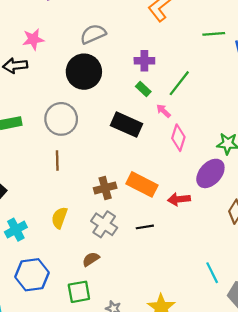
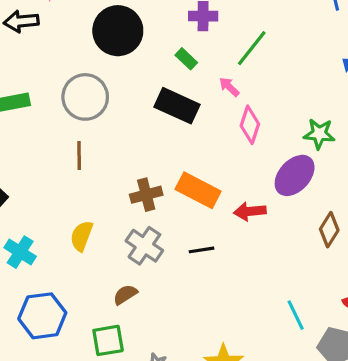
green rectangle: (143, 89) -> (186, 59), moved
cyan cross: (16, 230) -> (20, 252), turned -30

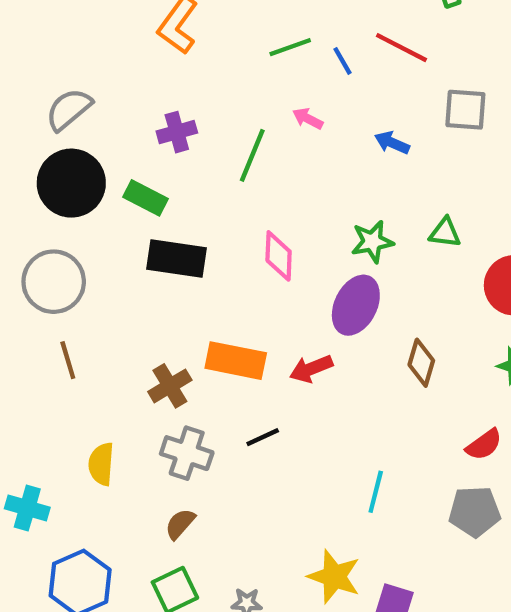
green rectangle: (186, 59) -> (145, 198), moved, size x1.4
pink arrow: (229, 87) -> (308, 119), moved
cyan line: (296, 315) -> (376, 492), moved, turned 56

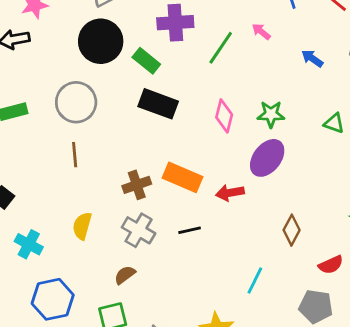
purple cross: (177, 132) -> (175, 23), size x1.4
green star: (372, 242) -> (271, 114), moved
brown diamond: (421, 363) -> (292, 230), moved

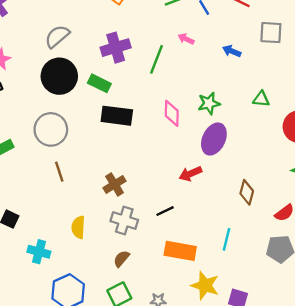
orange rectangle: (183, 177) -> (180, 251), moved

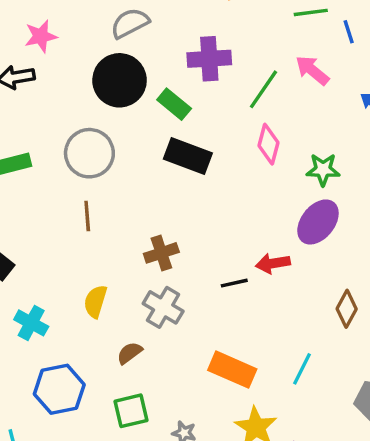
pink arrow: (186, 39) -> (312, 70), size x1.5
pink diamond: (172, 113) -> (268, 144), moved
black line: (165, 211) -> (234, 283), moved
brown semicircle: (121, 259) -> (130, 353), moved

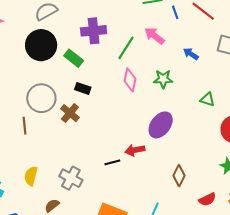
gray circle: (89, 153) -> (41, 98), moved
black rectangle: (188, 156) -> (83, 88), size x0.6
green star: (323, 170) -> (163, 79), moved
brown cross: (161, 253) -> (70, 113), moved, turned -30

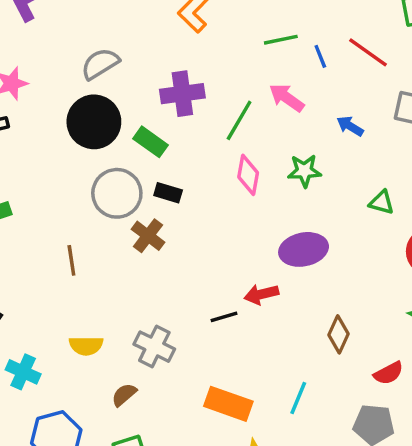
gray circle: (41, 98) -> (117, 193), moved
purple ellipse: (161, 125) -> (304, 249), turned 44
yellow semicircle: (31, 176) -> (86, 346), turned -102

